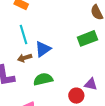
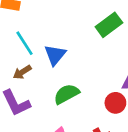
brown arrow: (25, 58) -> (22, 72), moved

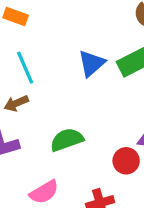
blue triangle: (55, 55) -> (92, 63), moved

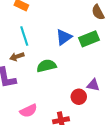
green semicircle: (67, 140) -> (46, 66), moved

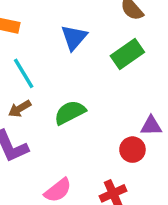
blue triangle: (64, 37) -> (74, 37), moved

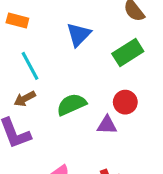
purple triangle: (151, 126) -> (107, 125), moved
red circle: (132, 150) -> (125, 102), moved

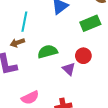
cyan line: (30, 66) -> (24, 22), turned 30
purple triangle: (107, 125) -> (69, 69), turned 32

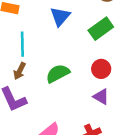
brown arrow: (17, 43) -> (20, 71), turned -32
purple triangle: (69, 69) -> (101, 97), moved

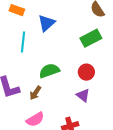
blue triangle: (60, 16) -> (46, 23), moved
brown arrow: (20, 71) -> (35, 93), moved

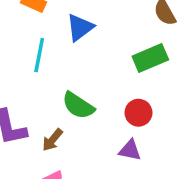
green semicircle: (49, 71) -> (78, 106), turned -132
purple triangle: (83, 95) -> (130, 150), turned -32

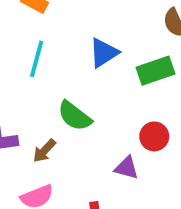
blue triangle: (80, 27) -> (104, 53), moved
red circle: (138, 113) -> (154, 136), moved

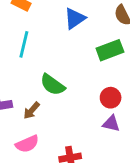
blue triangle: (104, 53) -> (75, 18), moved
purple triangle: (127, 168) -> (111, 124), moved

